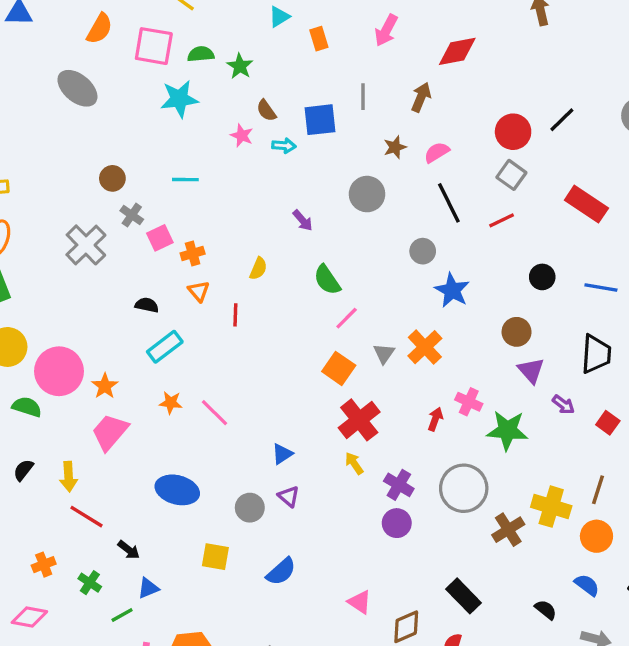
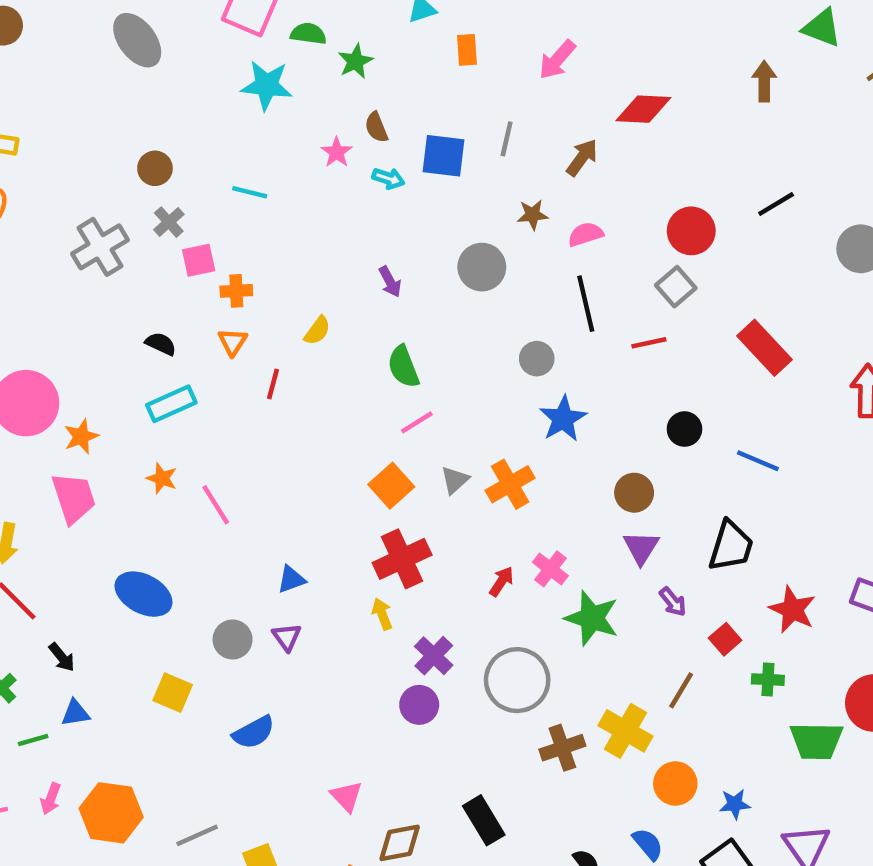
black line: (562, 120) -> (776, 204), moved
pink trapezoid: (110, 432) -> (74, 498), turned 108
brown line: (598, 490) -> (681, 690), moved

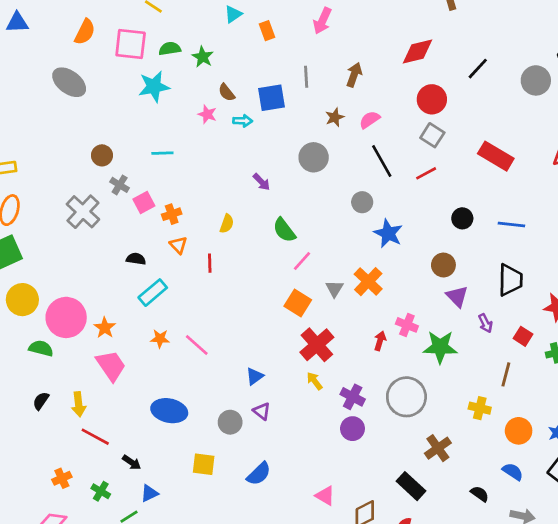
red diamond: (643, 109) -> (417, 51), moved
purple arrow: (673, 602) -> (485, 323), turned 30
yellow cross: (625, 731) -> (480, 408), size x0.7
brown cross: (562, 748) -> (438, 448), moved

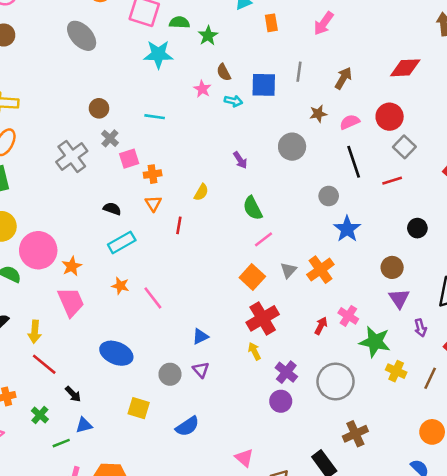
red circle: (432, 99) -> (390, 117), moved
yellow cross: (480, 408) -> (396, 371), moved

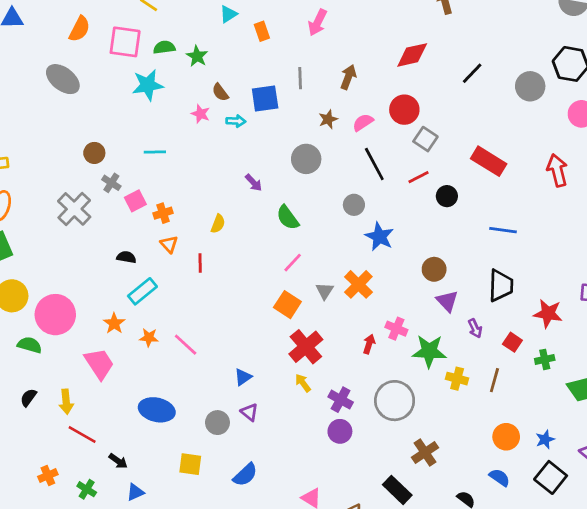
green semicircle: (253, 208) -> (288, 218), moved
black circle: (417, 228) -> (447, 196), moved
orange star: (72, 266) -> (114, 323), moved

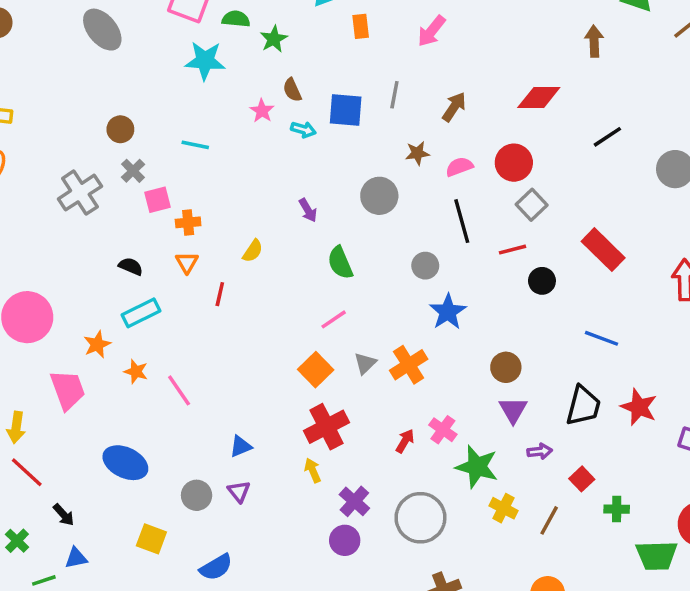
red star: (548, 314) -> (639, 407), moved
purple arrow: (475, 328) -> (540, 451), turned -84

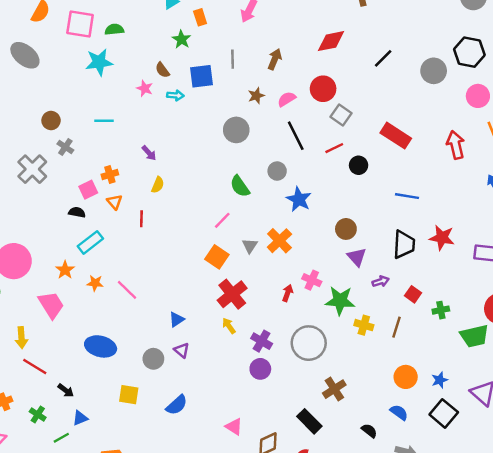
green star: (274, 39) -> (181, 39), moved
pink square: (158, 200) -> (88, 190), moved
purple arrow: (308, 210) -> (149, 153), moved
green semicircle: (340, 263) -> (240, 186), moved

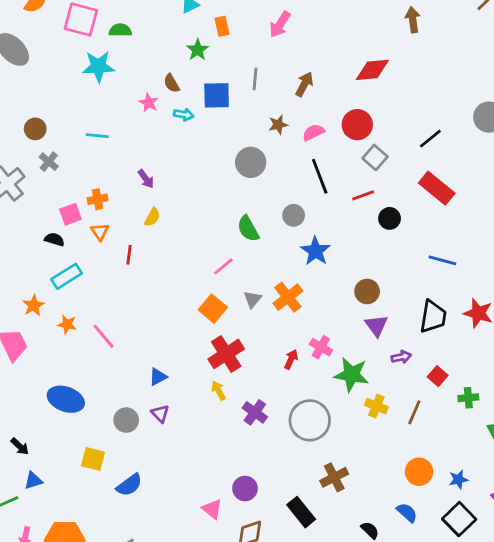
black line: (383, 58) -> (430, 139), moved
purple circle: (260, 369) -> (245, 488), moved
blue semicircle: (177, 405) -> (129, 485), moved

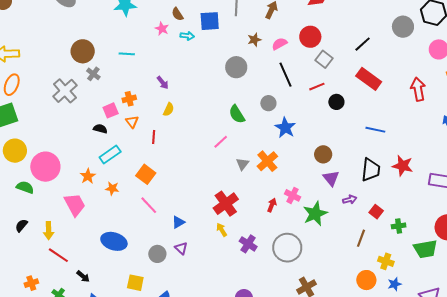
brown circle: (35, 129) -> (83, 51), size x1.5
orange square: (213, 309) -> (146, 174), moved
pink line: (104, 336) -> (149, 205), moved
green star: (351, 375) -> (315, 214), turned -30
yellow cross: (376, 406) -> (386, 261), moved

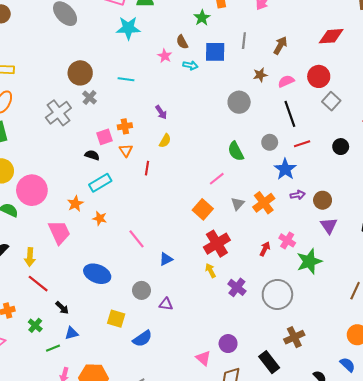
red line: (317, 87) -> (302, 144), moved
orange square: (146, 174) -> (203, 209), moved
purple arrow: (350, 200) -> (298, 195), moved
purple triangle: (181, 248) -> (166, 304), moved, turned -40

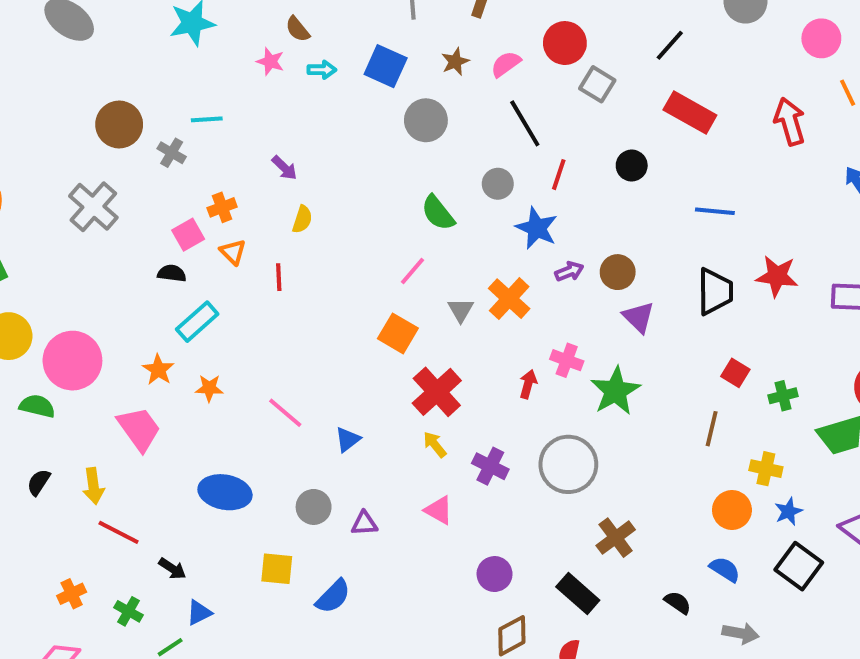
blue square: (215, 52) -> (386, 66), moved, turned 35
gray cross: (90, 97) -> (172, 153), moved
red line: (302, 144) -> (559, 175), turned -42
pink triangle: (203, 358) -> (439, 510), moved

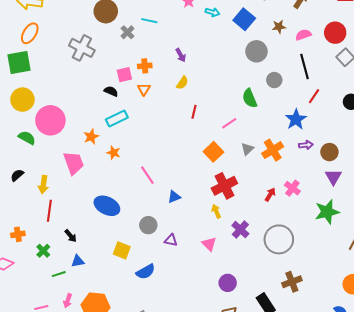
gray circle: (498, 184) -> (274, 80), moved
gray cross: (93, 207) -> (82, 48), turned -30
red line: (279, 277) -> (194, 112), moved
green star: (616, 391) -> (327, 212), moved
red line: (119, 532) -> (49, 211), turned 55

